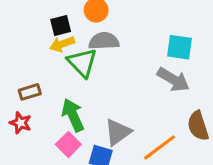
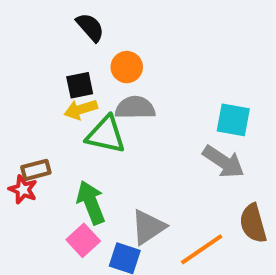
green triangle: (82, 63) -> (106, 135), turned -36
red star: (20, 123) -> (23, 190), moved

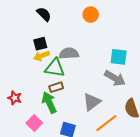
orange circle: (127, 67) -> (91, 15), moved
brown rectangle: (36, 170) -> (56, 87), moved
gray triangle: (148, 227) -> (92, 102), moved
pink square: (83, 240) -> (34, 123), moved

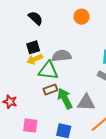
green arrow: (49, 102) -> (65, 99), moved
gray triangle: (92, 102) -> (86, 102), turned 42
pink square: (34, 123) -> (30, 126), turned -35

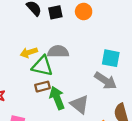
black square: (33, 47) -> (55, 12), moved
gray triangle: (86, 102) -> (80, 104), turned 30

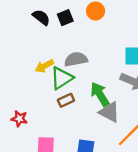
green triangle: (42, 66) -> (62, 78), turned -35
green arrow: (57, 98) -> (100, 94), moved

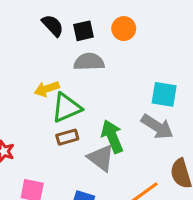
gray semicircle: (76, 59) -> (89, 62), moved
gray triangle: (110, 112) -> (101, 158), moved

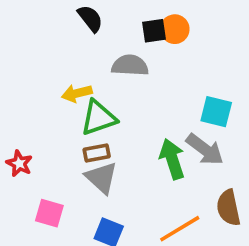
black square: (83, 31) -> (154, 31), moved
green arrow: (112, 137) -> (172, 159), moved
gray triangle: (101, 158) -> (101, 178), moved

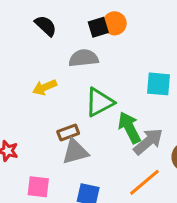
green triangle: (98, 118) -> (99, 102), moved
gray arrow: (205, 149) -> (148, 142), moved, turned -68
gray triangle: (101, 178) -> (75, 152), turned -48

